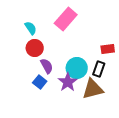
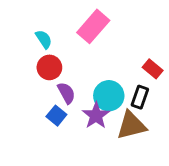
red rectangle: (108, 49) -> (153, 69), turned 48

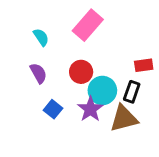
red circle: (49, 67) -> (81, 72), moved
red rectangle: (153, 69) -> (144, 65), turned -48
purple semicircle: (66, 93) -> (38, 73), moved

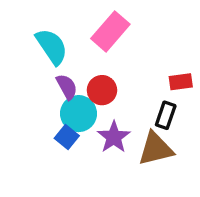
cyan semicircle: (41, 37) -> (52, 47), size x1.6
purple semicircle: (38, 73) -> (67, 87), moved
cyan circle: (102, 90) -> (79, 114), moved

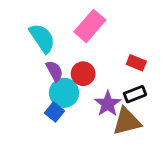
red rectangle: (181, 82) -> (136, 63), moved, turned 30
black rectangle: (166, 115) -> (135, 94), turned 50
purple star: (114, 137) -> (108, 104), moved

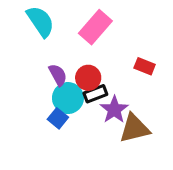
cyan semicircle: (42, 38) -> (40, 21), moved
black rectangle: (135, 94) -> (95, 94), moved

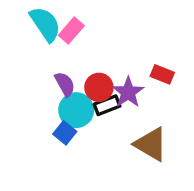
pink rectangle: (95, 27) -> (71, 31), moved, size x0.7
purple star: (114, 110) -> (128, 92), moved
brown triangle: (134, 128) -> (151, 144), turned 44

